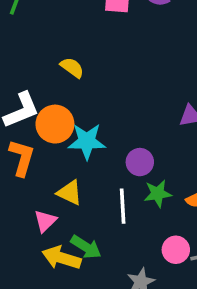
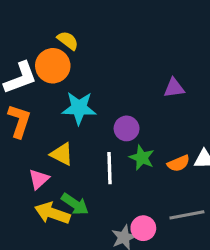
orange circle: (55, 124) -> (53, 66), moved
green star: (158, 194) -> (142, 158), turned 30
pink circle: (176, 250) -> (143, 228), moved

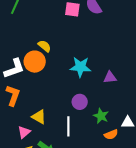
cyan star: (79, 108) -> (80, 67), moved
green star: (142, 158) -> (101, 116), moved
orange semicircle: (179, 163) -> (111, 134), moved

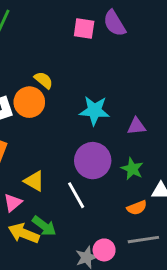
purple circle: (80, 102) -> (93, 161), size x1.6
green star: (101, 116) -> (132, 169), moved
white line: (68, 126) -> (76, 195), turned -30

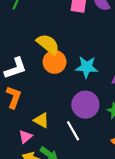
yellow semicircle: (44, 80) -> (48, 44), size x1.6
orange circle: (29, 102) -> (55, 62), moved

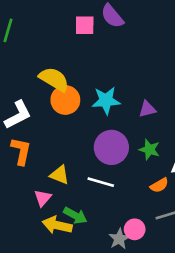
white line: (73, 131) -> (101, 182), turned -36

